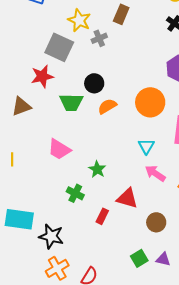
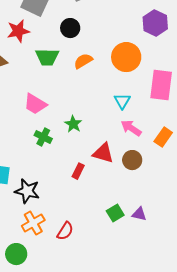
black circle: (94, 83) -> (70, 28), moved
green cross: (75, 193) -> (43, 137), moved
brown circle: (156, 222) -> (132, 160), moved

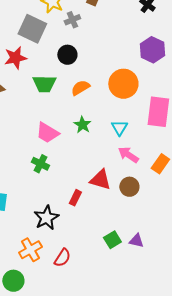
pink trapezoid: (35, 104) -> (47, 133), moved
green star: (73, 124) -> (82, 125), moved
black star: (27, 191) -> (46, 218), moved, turned 30

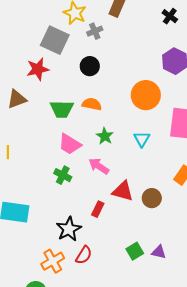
green trapezoid: (44, 84) -> (62, 109), moved
orange semicircle: (80, 88) -> (92, 104), moved, turned 42
pink arrow: (128, 155) -> (99, 166), moved
red semicircle: (62, 258) -> (84, 255), moved

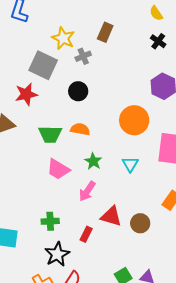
pink arrow: (99, 166) -> (87, 191), turned -90
green cross: (63, 175) -> (50, 221), moved, turned -30

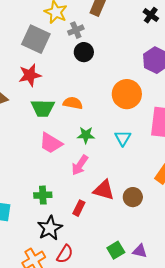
black circle: (78, 91) -> (84, 52), moved
red star: (26, 94) -> (30, 75), moved
green star: (93, 161) -> (86, 135), turned -30

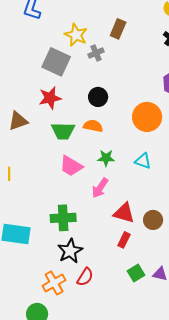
black circle: (84, 52) -> (98, 97), moved
cyan triangle: (123, 138) -> (143, 161), turned -42
green cross: (43, 195) -> (63, 218), size x1.4
red rectangle: (79, 208) -> (124, 240), moved

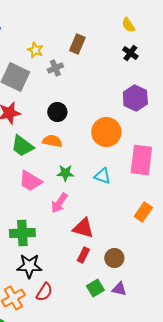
yellow star: (76, 35) -> (35, 50), size x0.7
green trapezoid: (63, 131) -> (22, 146), turned 35
brown circle: (153, 220) -> (114, 258), moved
black star: (70, 251) -> (29, 266), turned 30

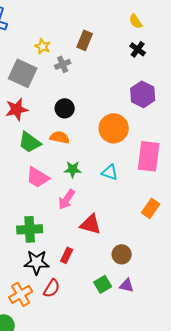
red rectangle: (83, 255) -> (67, 255), moved

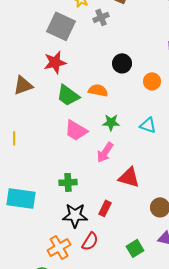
black circle: (65, 108) -> (122, 63), moved
orange circle: (114, 128) -> (152, 81), size x0.6
green cross: (30, 229) -> (68, 182), size x0.7
green square: (103, 284) -> (135, 248), moved

